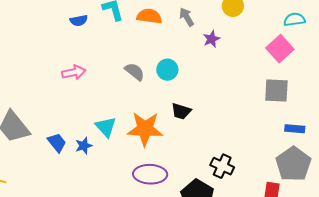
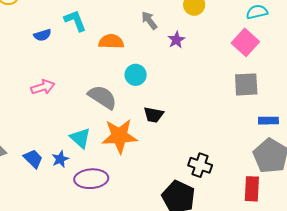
orange semicircle: (149, 16) -> (111, 42), moved
gray semicircle: (135, 72) -> (102, 97), moved, size x1.4
purple ellipse: (150, 174) -> (91, 179), moved

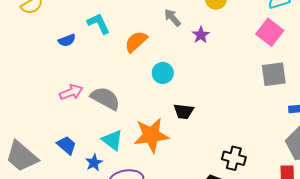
orange semicircle: (111, 42) -> (136, 42), turned -40
gray semicircle: (102, 97) -> (105, 98), moved
blue trapezoid: (33, 159) -> (66, 145), moved

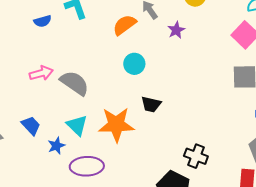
orange semicircle: (136, 42) -> (124, 25), moved

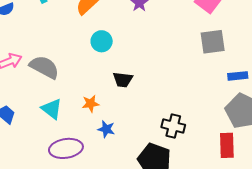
orange star: (116, 125) -> (91, 104), size x0.5
blue star: (56, 146) -> (106, 129), moved, turned -30

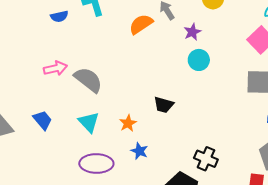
cyan circle: (102, 41) -> (199, 60), moved
orange star: (91, 104) -> (128, 123), turned -30

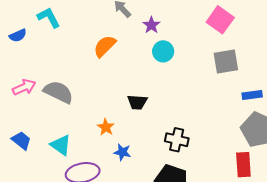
orange semicircle: (141, 24) -> (105, 46), moved
cyan triangle: (89, 122) -> (61, 145), moved
black cross: (206, 159) -> (177, 140), moved

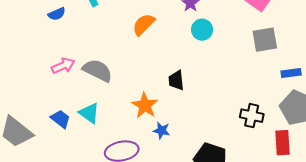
black trapezoid: (137, 102) -> (176, 80), turned 80
orange star: (106, 127) -> (145, 105), size x1.5
black cross: (177, 140) -> (252, 116), moved
cyan triangle: (61, 145) -> (89, 113), moved

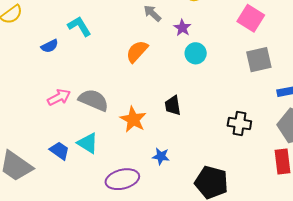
orange star: (145, 105) -> (133, 119), moved
black cross: (252, 116) -> (239, 123), moved

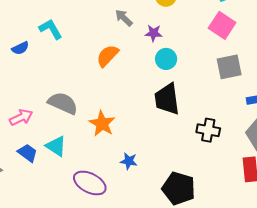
purple star: (182, 28) -> (153, 33), turned -30
pink arrow: (59, 97) -> (21, 117), moved
black trapezoid: (173, 105) -> (167, 99), moved, size x1.6
purple ellipse: (122, 179) -> (90, 183), turned 40

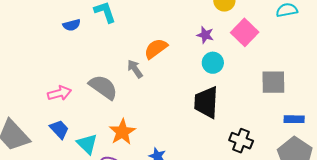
gray arrow: (124, 18) -> (135, 69), moved
pink square: (222, 25) -> (245, 32), moved
orange star: (102, 124) -> (122, 132), moved
cyan triangle: (56, 146) -> (87, 144), moved

